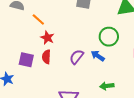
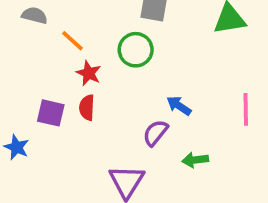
green circle: (109, 37) -> (136, 50), moved
purple semicircle: (77, 57) -> (155, 133), moved

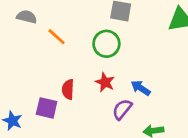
red star: (89, 73) -> (105, 82), moved
purple square: (51, 113) -> (47, 108), moved

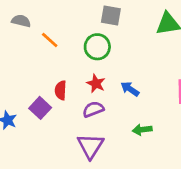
purple square: (47, 108) -> (40, 108), turned 30
purple semicircle: (122, 109) -> (93, 109), moved, turned 30

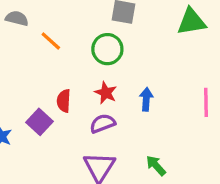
blue arrow: (130, 89) -> (146, 99), turned 60
green arrow: (142, 130) -> (156, 165), moved, turned 54

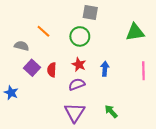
gray semicircle: (17, 18) -> (22, 46), moved
green triangle: (191, 22) -> (135, 32), moved
purple square: (40, 122) -> (32, 68), moved

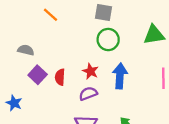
orange line: (43, 31) -> (51, 15), moved
green circle: (80, 36) -> (108, 40), moved
blue arrow: (105, 69) -> (120, 76), size x1.5

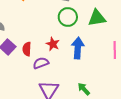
green triangle: (154, 35) -> (97, 18), moved
purple semicircle: (88, 94) -> (41, 63), moved

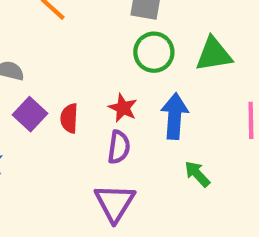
purple semicircle: (41, 63) -> (119, 147), moved, turned 119
green arrow: (84, 89) -> (197, 174), moved

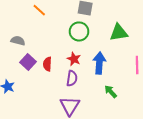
green circle: (154, 52) -> (79, 31), moved

